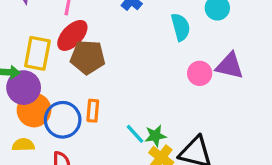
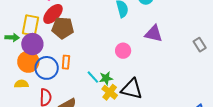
pink circle: (200, 73) -> (123, 51), moved
purple circle: (24, 88) -> (32, 44), moved

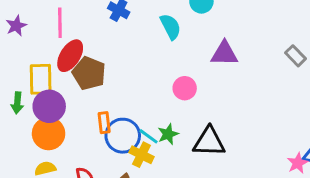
brown pentagon: (63, 28) -> (89, 73), turned 30
green arrow: (12, 37) -> (17, 103), turned 104
blue circle: (47, 68) -> (123, 136), moved
yellow cross: (110, 92) -> (141, 155), moved

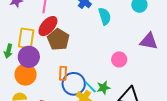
cyan semicircle: (171, 27) -> (105, 16), moved

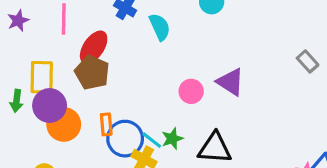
red ellipse: (48, 26) -> (94, 47), moved
purple triangle: (149, 41) -> (230, 82), moved, turned 30
orange circle: (26, 75) -> (64, 124), moved

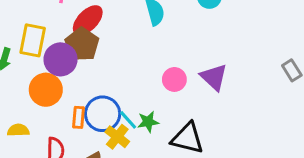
purple circle: (50, 106) -> (60, 59), moved
orange rectangle: (106, 124) -> (78, 117), moved

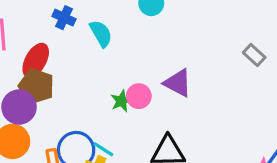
green star: (148, 122) -> (122, 101), moved

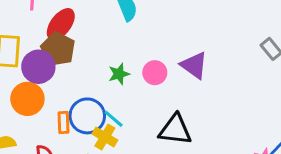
green star: (122, 101) -> (119, 74), moved

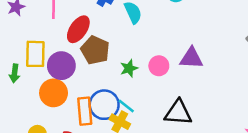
brown pentagon: (58, 49) -> (95, 50), moved
purple triangle: (194, 65) -> (191, 58), turned -30
orange rectangle: (64, 122) -> (85, 111), size x1.5

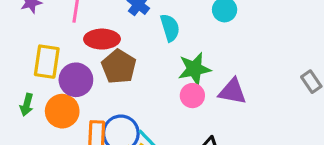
red ellipse: (78, 29) -> (102, 39), turned 48
green star: (129, 68) -> (194, 69), moved, size x1.5
green arrow: (15, 73) -> (27, 105), moved

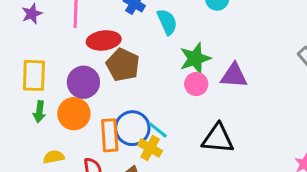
yellow rectangle: (47, 62) -> (34, 75), moved

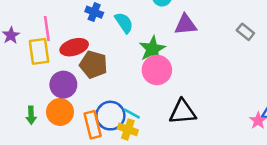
yellow rectangle: (34, 75) -> (39, 51), moved
purple triangle: (234, 76) -> (186, 25), moved
pink circle: (196, 84) -> (157, 70), size x1.5

